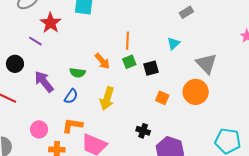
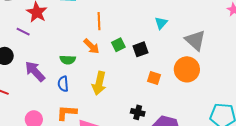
orange line: (128, 41) -> (99, 21), moved
blue semicircle: (71, 96) -> (63, 84), turned 147

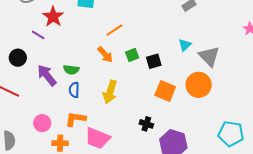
orange line: (99, 21) -> (115, 30), turned 54
cyan triangle: (161, 23) -> (185, 45), moved
green semicircle: (68, 60) -> (71, 70), moved
orange square: (154, 78) -> (165, 91), size x1.5

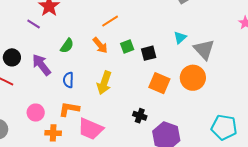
black circle: (18, 58) -> (12, 57), moved
green semicircle: (71, 70) -> (67, 46), moved, turned -63

